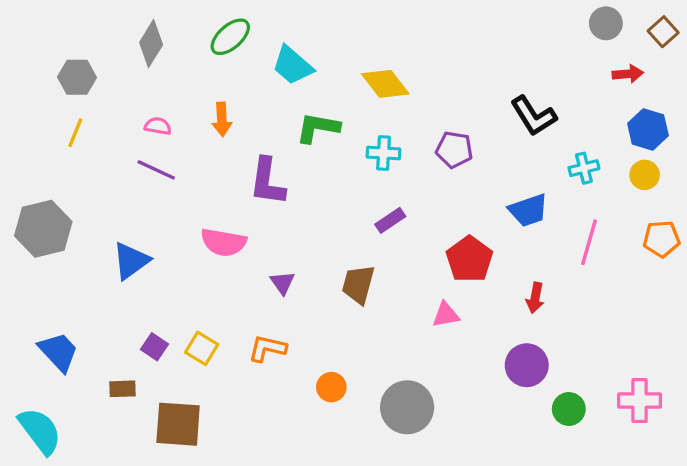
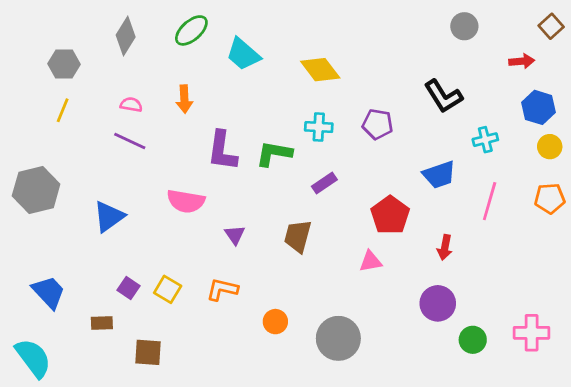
gray circle: (606, 23) -> (464, 26), moved
green L-shape: (318, 128) -> (274, 154), moved
yellow circle: (645, 175) -> (550, 147), moved
brown square: (178, 424) -> (148, 352), size x0.7

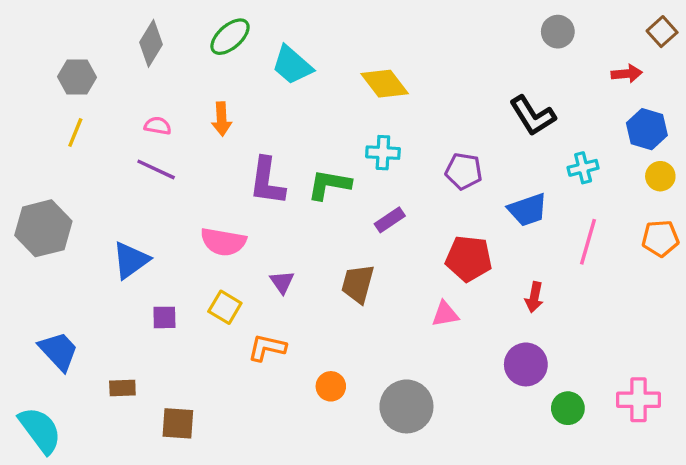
purple pentagon: (378, 124) -> (464, 171), moved
red pentagon: (390, 215) -> (469, 259), turned -30
purple square: (128, 288) -> (164, 317), moved, turned -35
yellow square: (168, 289) -> (225, 307), moved

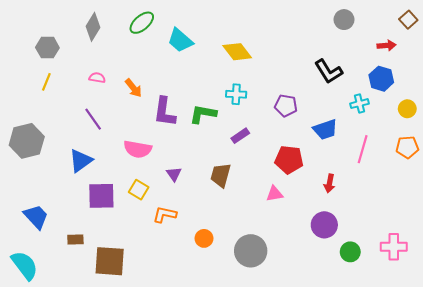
orange arrow: (222, 119) -> (133, 88), moved, turned -36
blue hexagon: (647, 129) -> (381, 79), moved
purple line: (156, 169) -> (93, 119), moved, turned 30
purple square: (164, 317) -> (101, 196), size x1.8
brown square: (178, 423) -> (110, 261), size x1.5

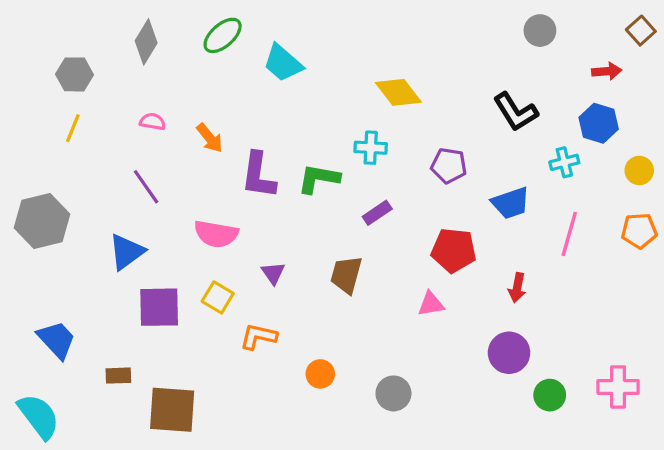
yellow diamond: (237, 52) -> (398, 92), moved
gray circle: (251, 251) -> (393, 393), size x0.7

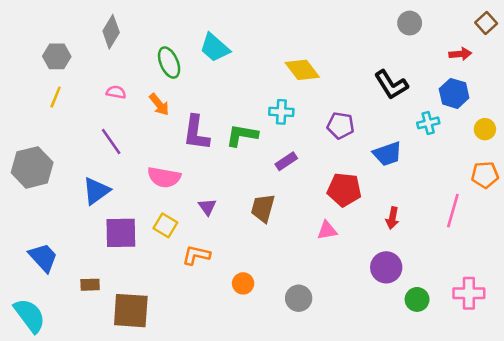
green ellipse: (223, 35) -> (169, 63), moved, turned -72
pink line: (569, 234) -> (453, 211), moved

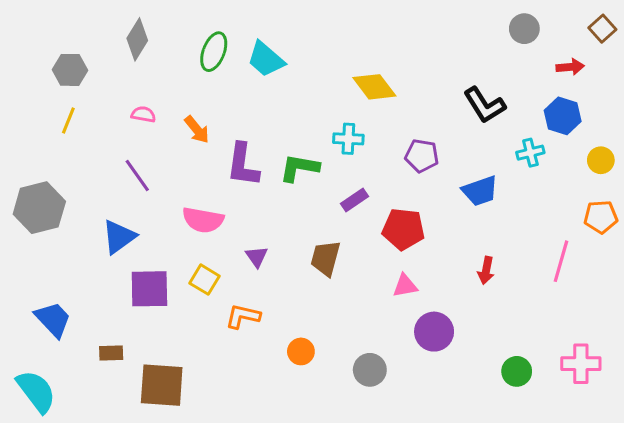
gray circle: (410, 23) -> (524, 29), moved
green ellipse: (169, 63) -> (214, 52), moved, turned 44
red pentagon: (344, 190) -> (403, 229), moved
purple circle: (386, 267) -> (434, 332), moved

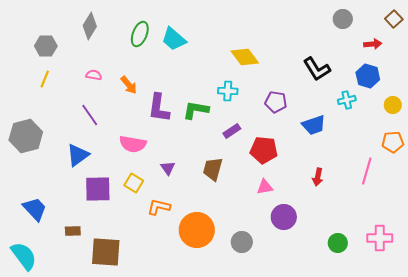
orange circle: (301, 351) -> (197, 230), size x2.0

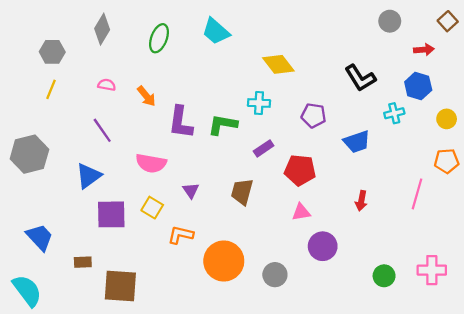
cyan trapezoid: (174, 39) -> (216, 31), moved

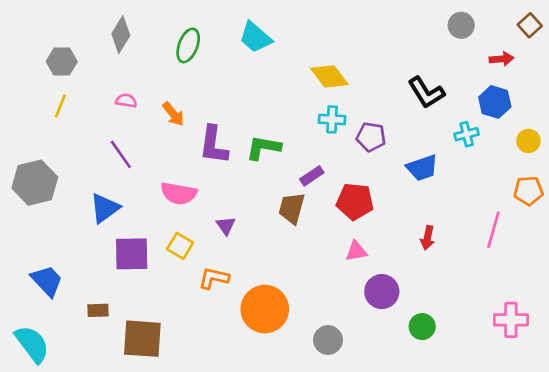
cyan cross: (259, 103) -> (332, 119), moved
brown trapezoid: (242, 192) -> (292, 208), moved
gray circle: (275, 275) -> (328, 340), moved
green circle: (384, 276) -> (422, 327), moved

